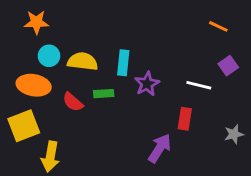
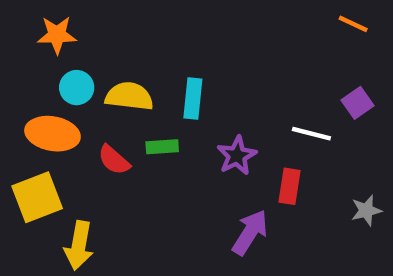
orange line: (218, 26) -> (353, 24), moved
purple star: (147, 84) -> (237, 156), moved

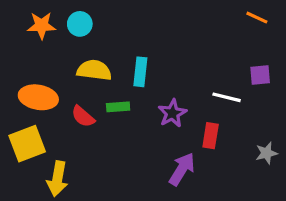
cyan circle: (77, 88) -> (80, 24), moved
purple square: (357, 103) -> (260, 75), turned 30

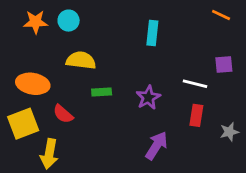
cyan rectangle: (140, 72) -> (152, 33), moved
red semicircle: (83, 116) -> (63, 114), moved
red rectangle: (211, 136) -> (196, 115), moved

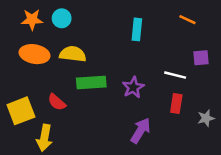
orange line: (221, 15) -> (187, 20), moved
orange ellipse: (33, 84) -> (35, 54), moved
green rectangle: (102, 92) -> (91, 82), size x1.6

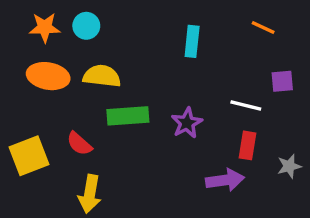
purple arrow: (141, 131) -> (225, 180), moved, turned 50
yellow arrow: (44, 138) -> (90, 194), moved

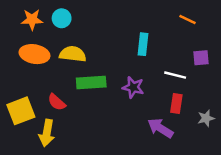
cyan rectangle: (192, 41) -> (143, 44), moved
purple star: (187, 123) -> (133, 87), turned -30
purple arrow: (225, 180) -> (160, 128), turned -140
yellow arrow: (90, 194) -> (47, 133), moved

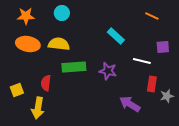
cyan circle: (62, 18) -> (62, 13), moved
cyan rectangle: (143, 44) -> (116, 36), turned -54
red semicircle: (57, 102) -> (46, 83), turned 56
red rectangle: (176, 103) -> (152, 84), moved
yellow square: (21, 111) -> (17, 90), size x0.6

